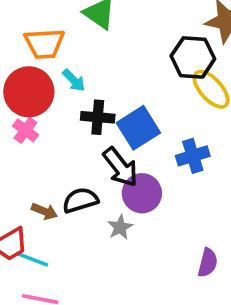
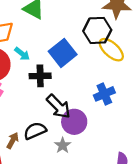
blue square: (138, 128) -> (63, 53), moved
brown arrow: (44, 211) -> (13, 140), turned -77

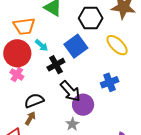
black hexagon: (97, 30) -> (91, 18), moved
black cross: (40, 76) -> (56, 65), turned -30
black semicircle: (35, 131) -> (34, 101), moved

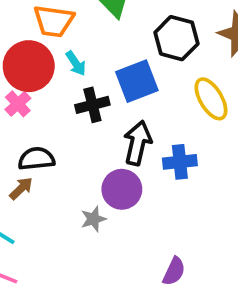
black arrow: (70, 91) -> (138, 143), moved, turned -140

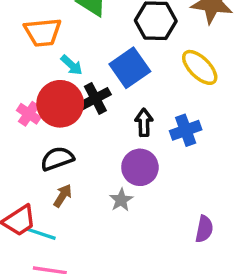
red circle: (29, 66) -> (60, 104), moved
black arrow: (138, 143) -> (144, 123), size x0.7
brown arrow: (21, 188) -> (63, 196), moved

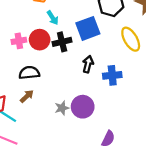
red circle: (60, 104) -> (40, 40), size x0.7
pink cross: (29, 114) -> (19, 41), turned 32
purple circle: (140, 167) -> (83, 107), moved

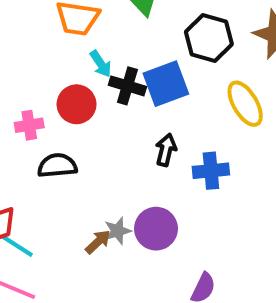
pink cross: (19, 41) -> (29, 125), moved
black cross: (62, 42) -> (127, 86), moved, turned 30
brown arrow: (27, 96) -> (98, 242), moved

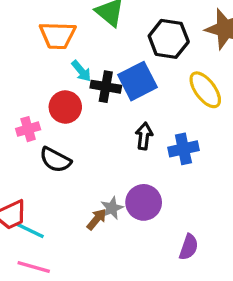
black semicircle: (57, 166) -> (55, 160), turned -140

